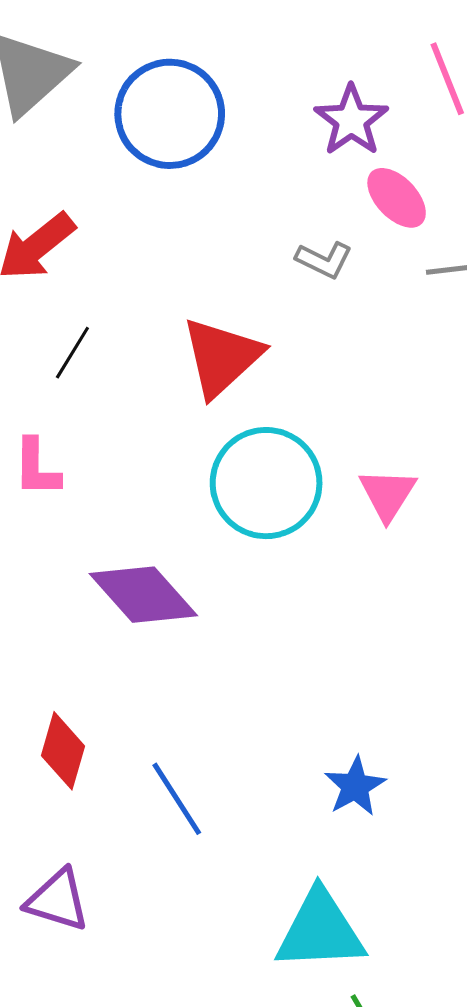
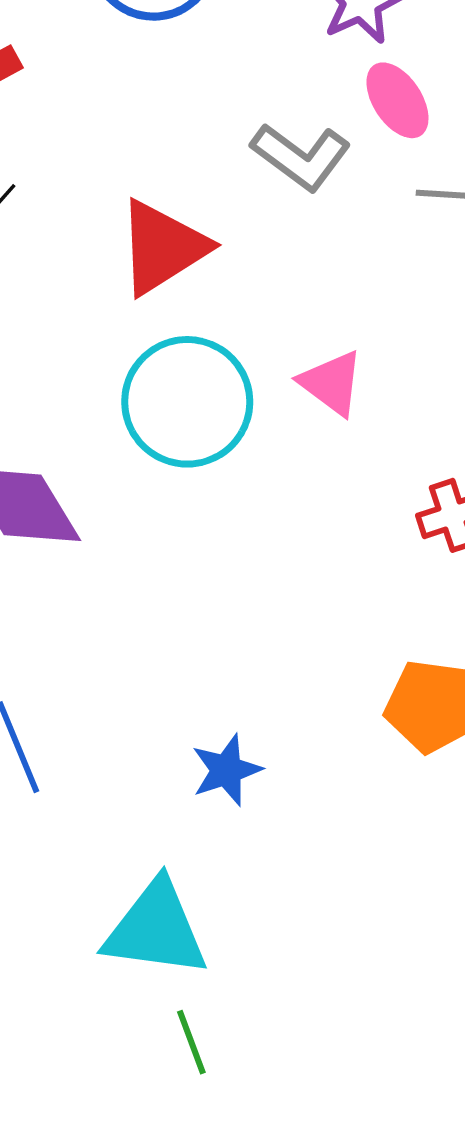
gray L-shape: (324, 260) -> (301, 157), size x1.5
pink triangle: (388, 494) -> (332, 383), moved, turned -36

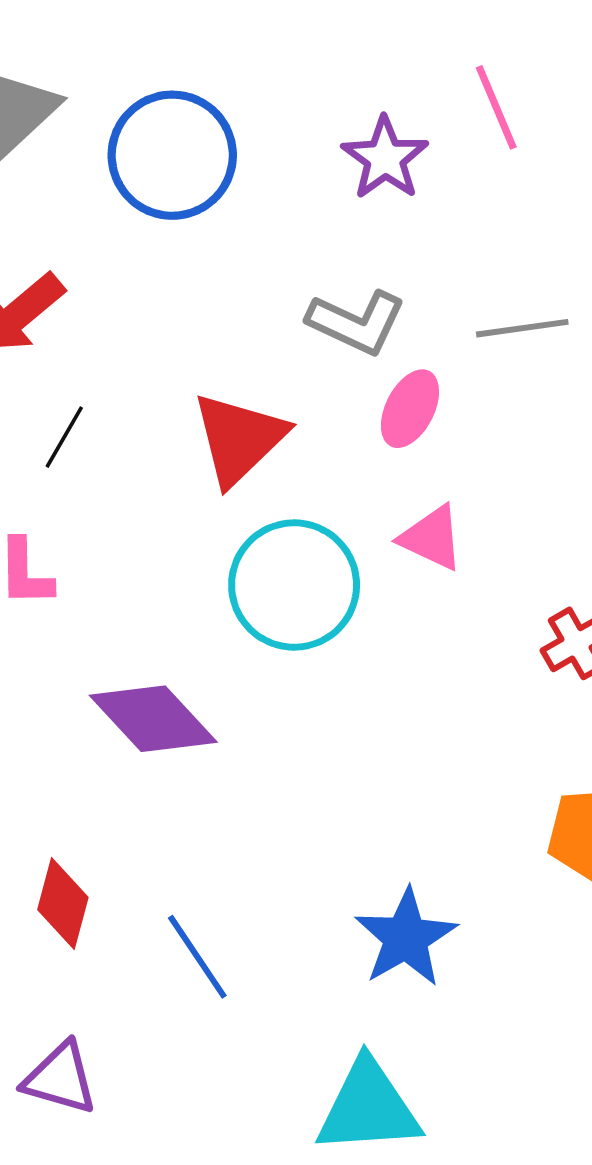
pink ellipse: (397, 100) -> (410, 409), moved, turned 72
blue star: (226, 770) -> (406, 938), size x1.4

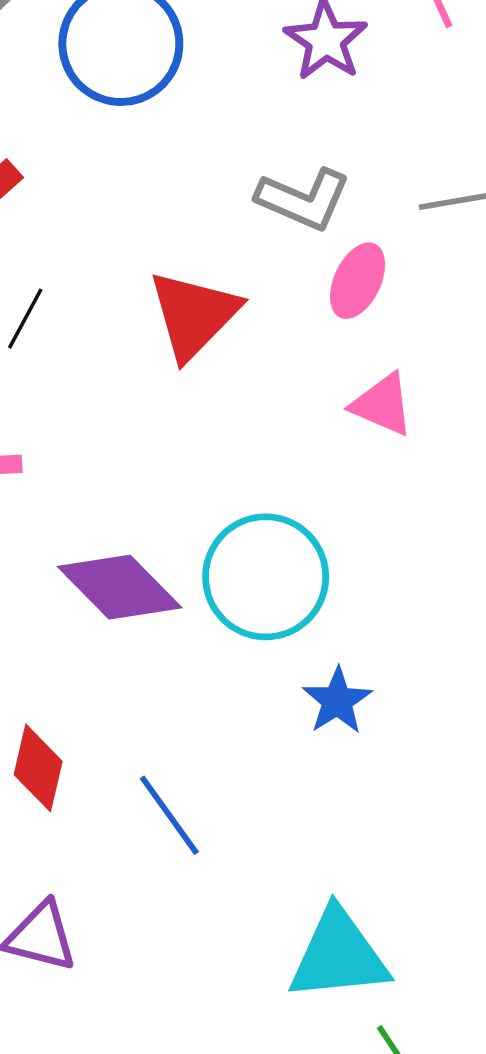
cyan circle: (294, 585) -> (266, 577), moved
blue star: (406, 938) -> (337, 701), moved, size x0.7

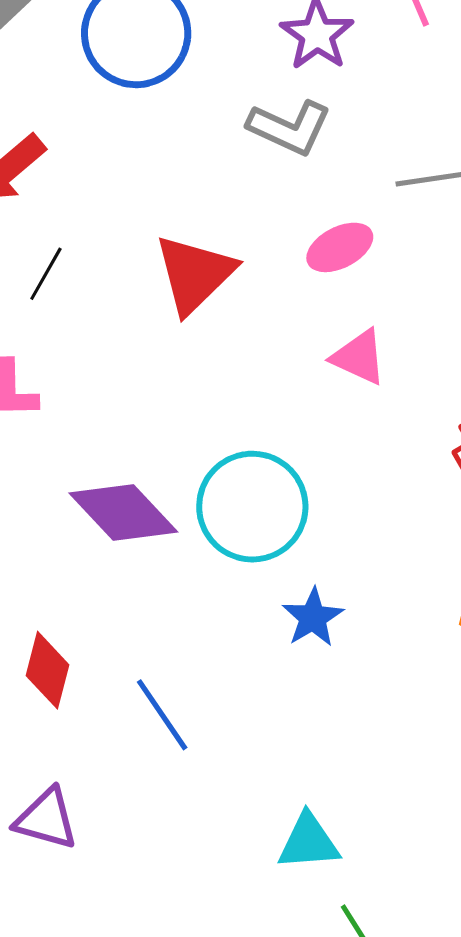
gray L-shape: (303, 199) -> (289, 128), moved
pink ellipse: (358, 281) -> (340, 247), turned 36
cyan triangle: (339, 955) -> (309, 842), size x0.7

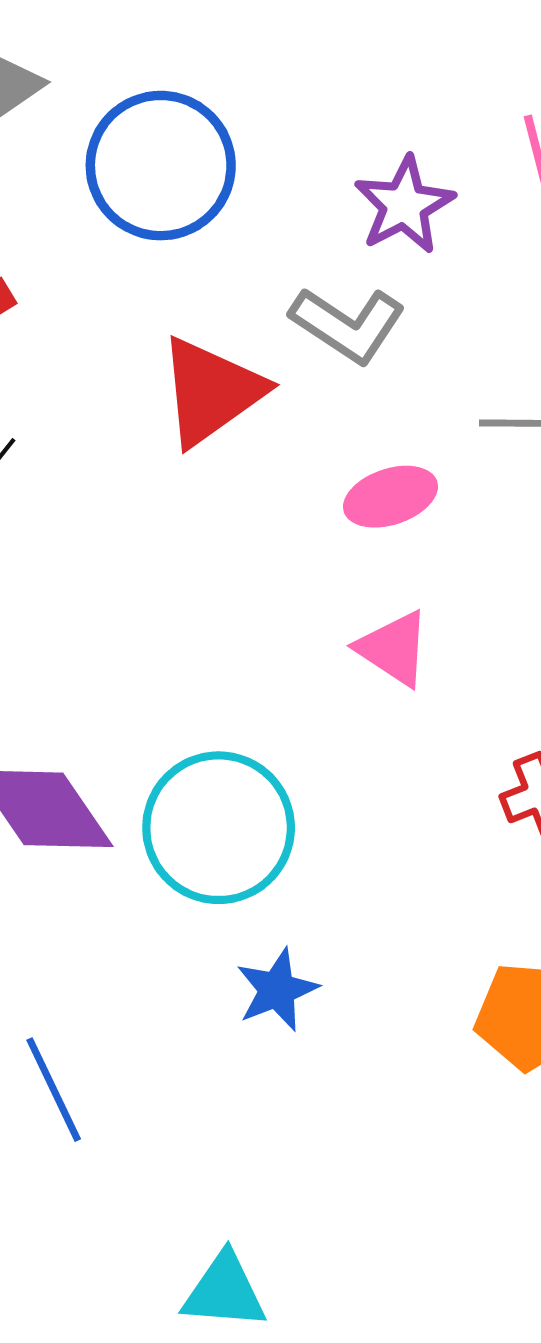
red triangle: (195, 274) -> (211, 391), moved

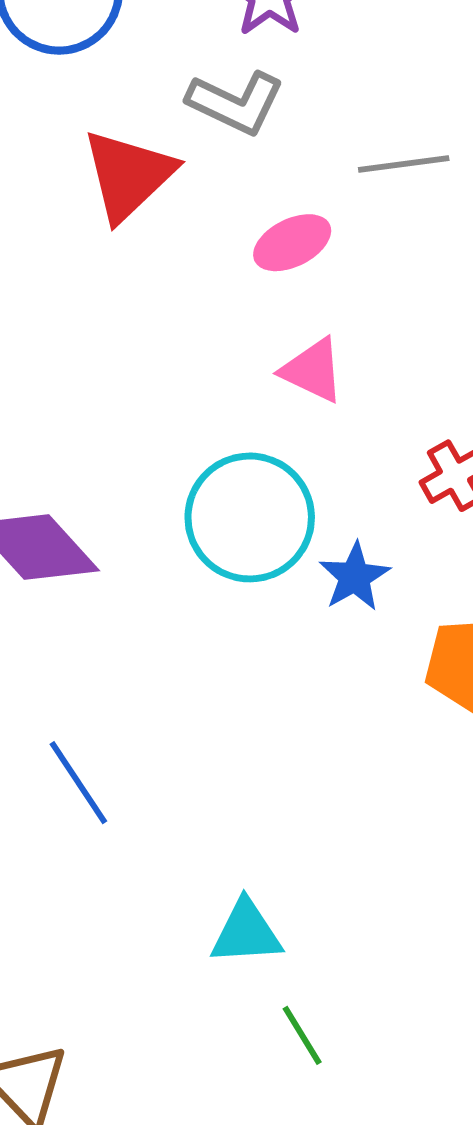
cyan circle: (219, 828) -> (250, 517), moved
blue star: (277, 990) -> (355, 577), moved

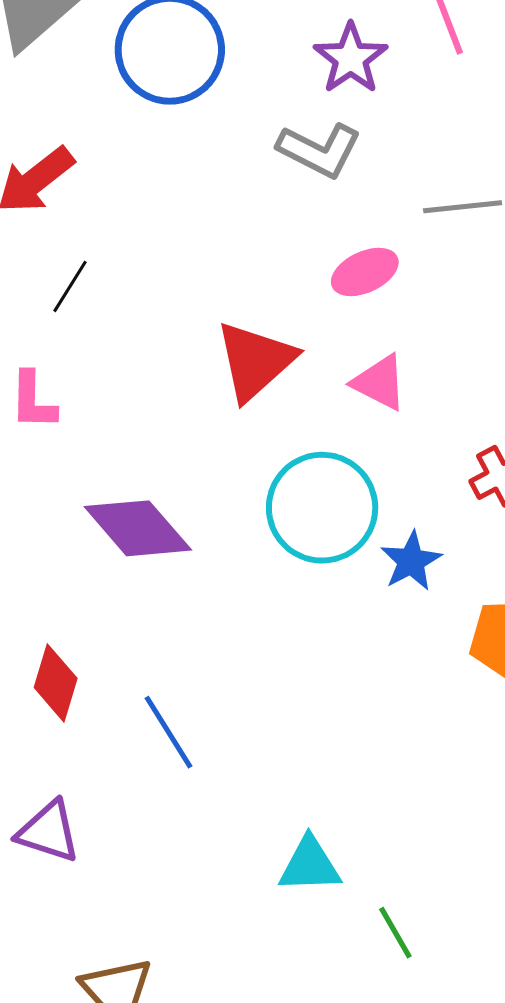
red triangle: (128, 175) -> (255, 361), moved
green line: (302, 1035) -> (395, 933), moved

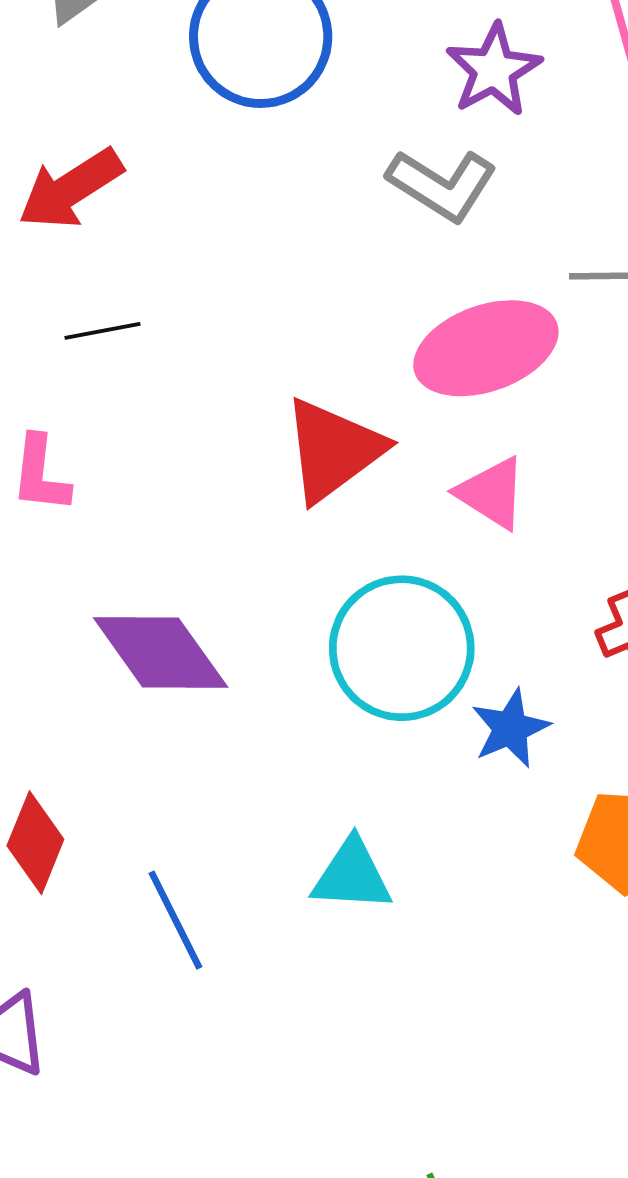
pink ellipse: (365, 272) -> (486, 348), size x1.6
black line: (70, 286) -> (102, 331), turned 42
cyan triangle: (310, 865) -> (352, 875), moved

